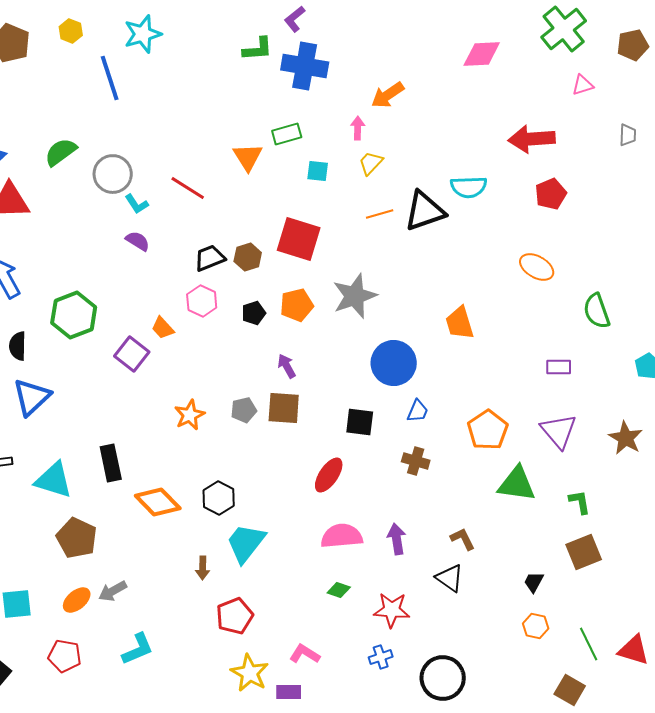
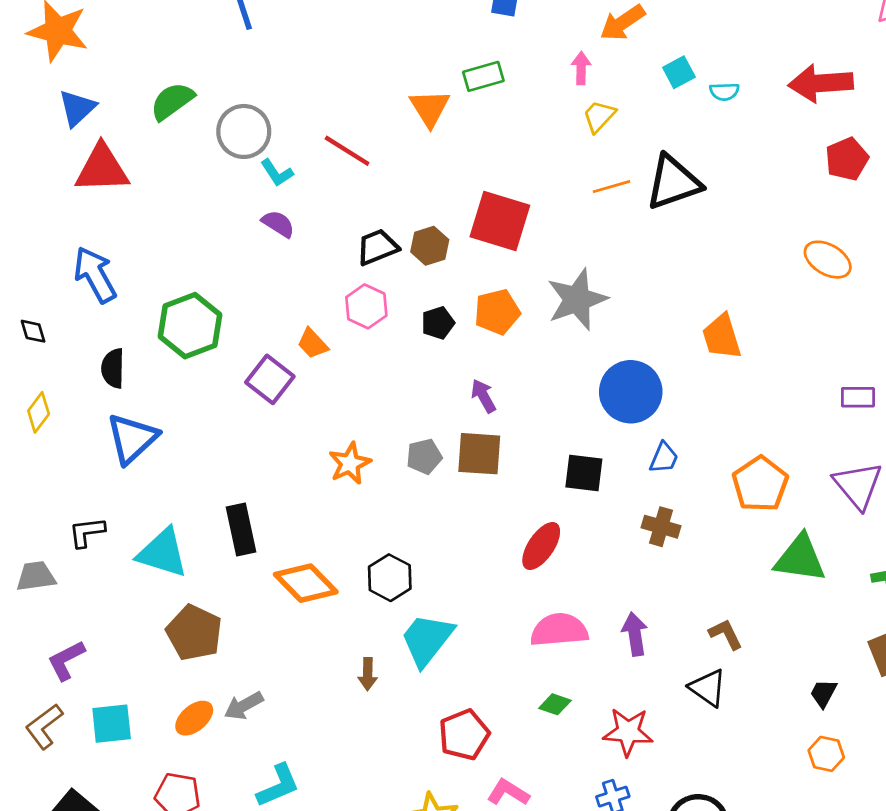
cyan square: (318, 171) -> (679, 72), moved, turned -35
cyan semicircle: (469, 187) -> (724, 92), moved, size x0.6
red pentagon: (235, 616) -> (464, 735), moved

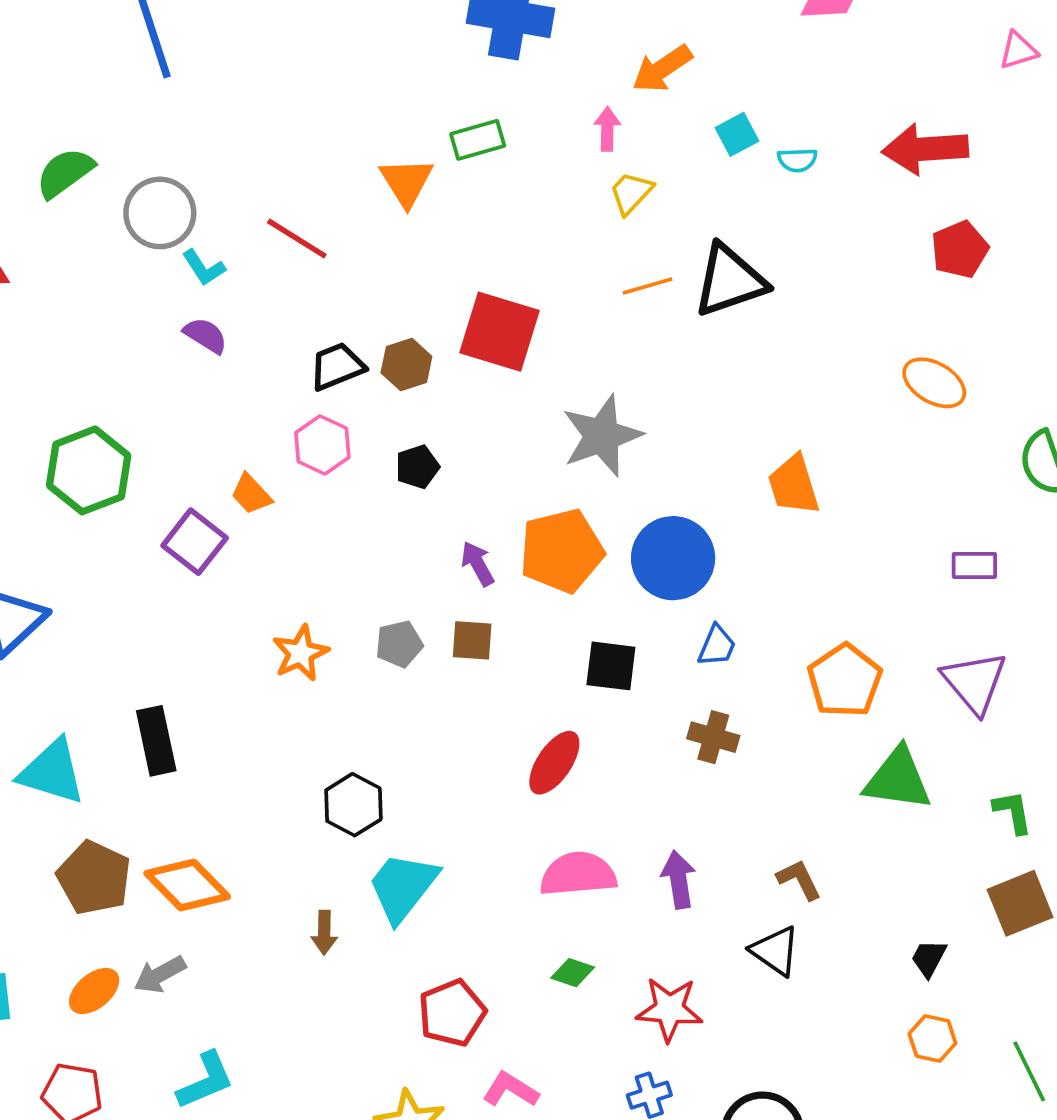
orange pentagon: (497, 312) -> (562, 551), moved, size x1.4
brown square: (479, 454) -> (472, 640), size x0.7
orange diamond: (306, 583) -> (187, 885), moved

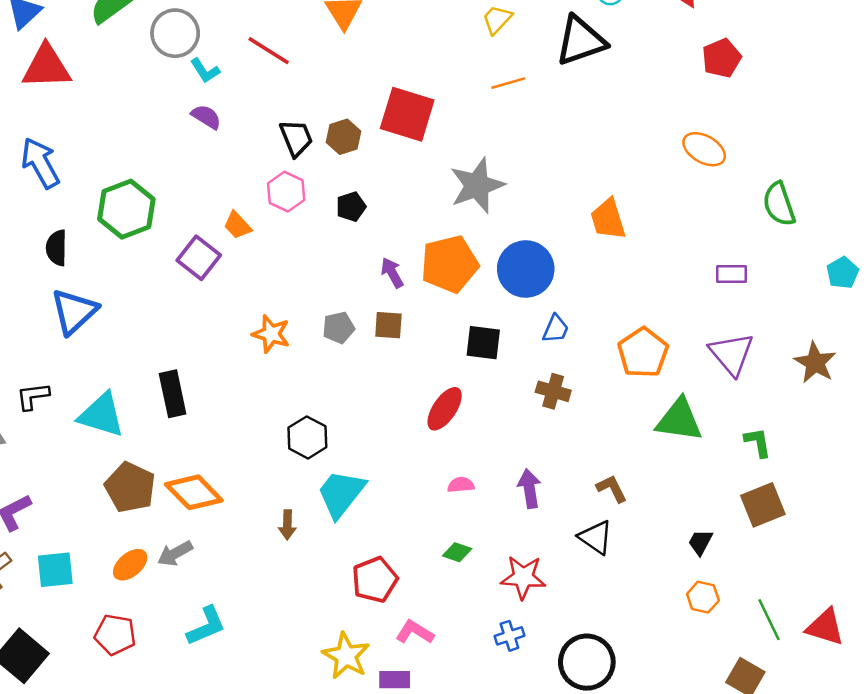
black triangle: (730, 281) -> (581, 41), moved
black trapezoid: (337, 366) -> (296, 138), turned 90
orange star: (300, 653) -> (271, 334), turned -30
pink semicircle: (578, 874) -> (461, 485), size x0.5

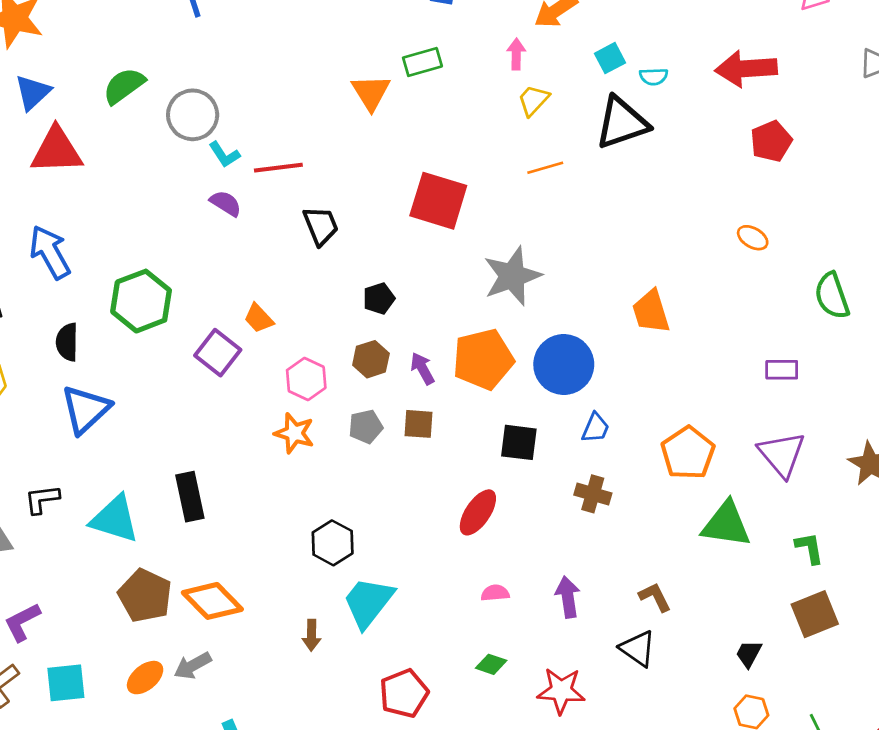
red line: (269, 51) -> (278, 168), moved, turned -39
brown hexagon: (344, 137) -> (371, 359), moved
orange ellipse: (704, 149) -> (753, 238), size x0.7
pink hexagon: (286, 192) -> (306, 379), moved

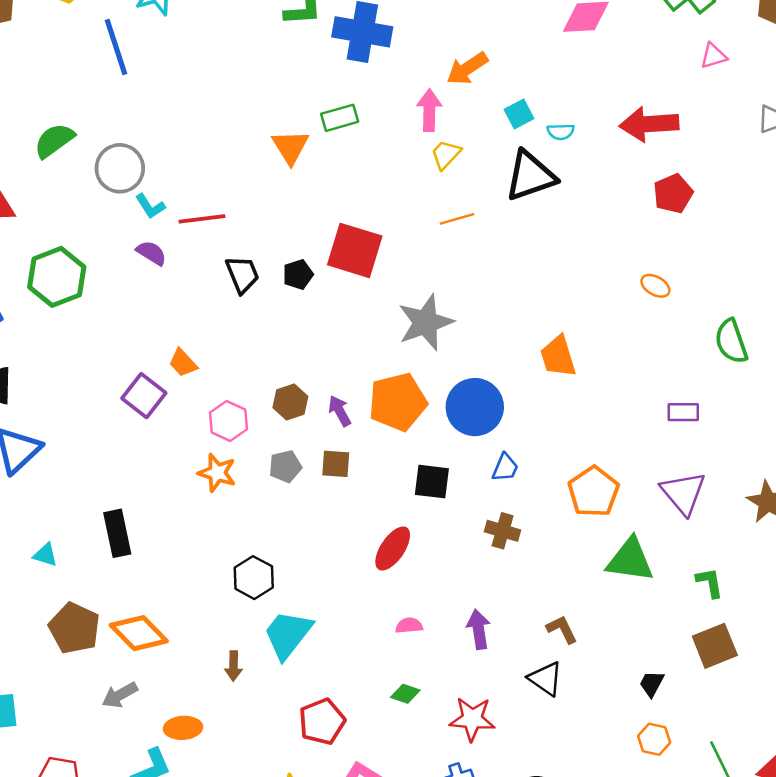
pink arrow: (516, 54) -> (429, 110), size x1.4
black pentagon: (379, 298) -> (298, 274), moved
green hexagon: (141, 301) -> (57, 277), moved
cyan triangle: (115, 519) -> (45, 555), size x0.5
orange ellipse: (145, 678) -> (183, 728), moved, turned 36

